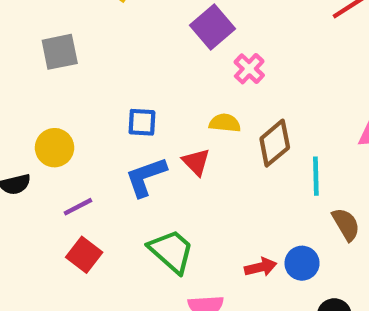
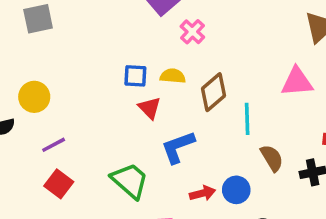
blue square: (142, 122) -> (135, 76), moved
blue L-shape: (146, 177) -> (178, 147), moved

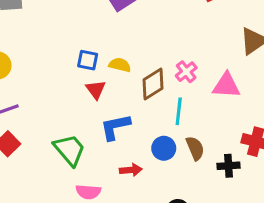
pink cross: (192, 32) -> (186, 72), moved
blue circle: (236, 190) -> (164, 148), moved

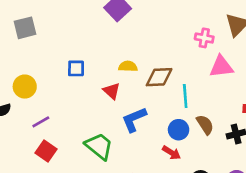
blue square: (88, 60) -> (76, 68), moved
pink cross: (186, 72) -> (204, 38), moved, turned -30
brown diamond: (153, 84) -> (159, 77), turned 40
red arrow: (131, 170) -> (171, 153), moved, turned 48

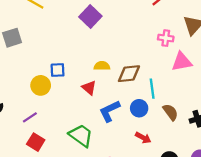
yellow circle: (25, 87) -> (41, 85), moved
blue circle: (179, 130) -> (139, 108), moved

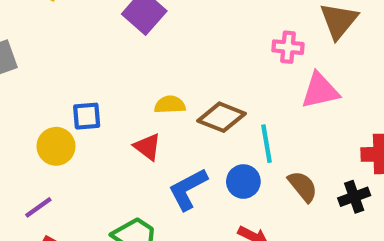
brown diamond: (129, 74) -> (222, 117), turned 30

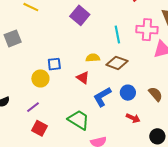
pink cross: (288, 47) -> (147, 30), size x1.5
cyan line: (266, 144) -> (117, 34), moved

